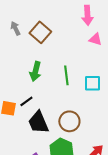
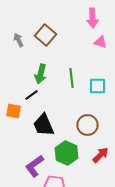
gray arrow: (15, 28) -> (18, 40), moved
black line: (26, 101) -> (32, 95), moved
brown circle: (69, 121) -> (88, 125), moved

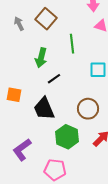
green line: (72, 78) -> (72, 44), moved
black line: (32, 95) -> (54, 79), moved
purple L-shape: (34, 166) -> (22, 150), moved

